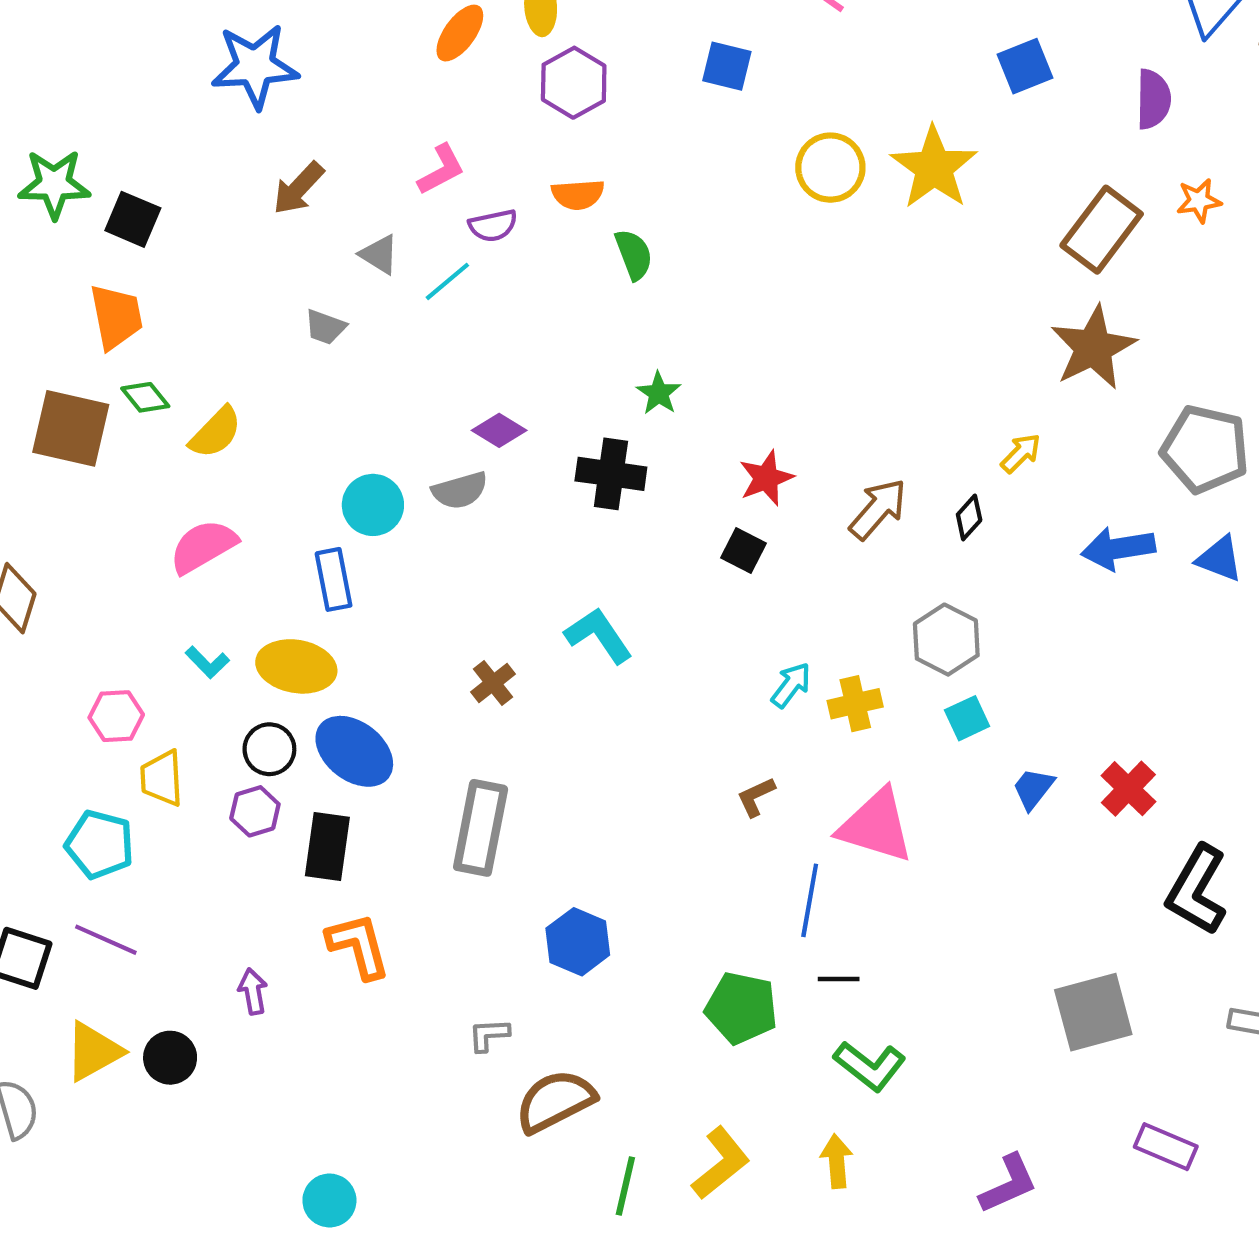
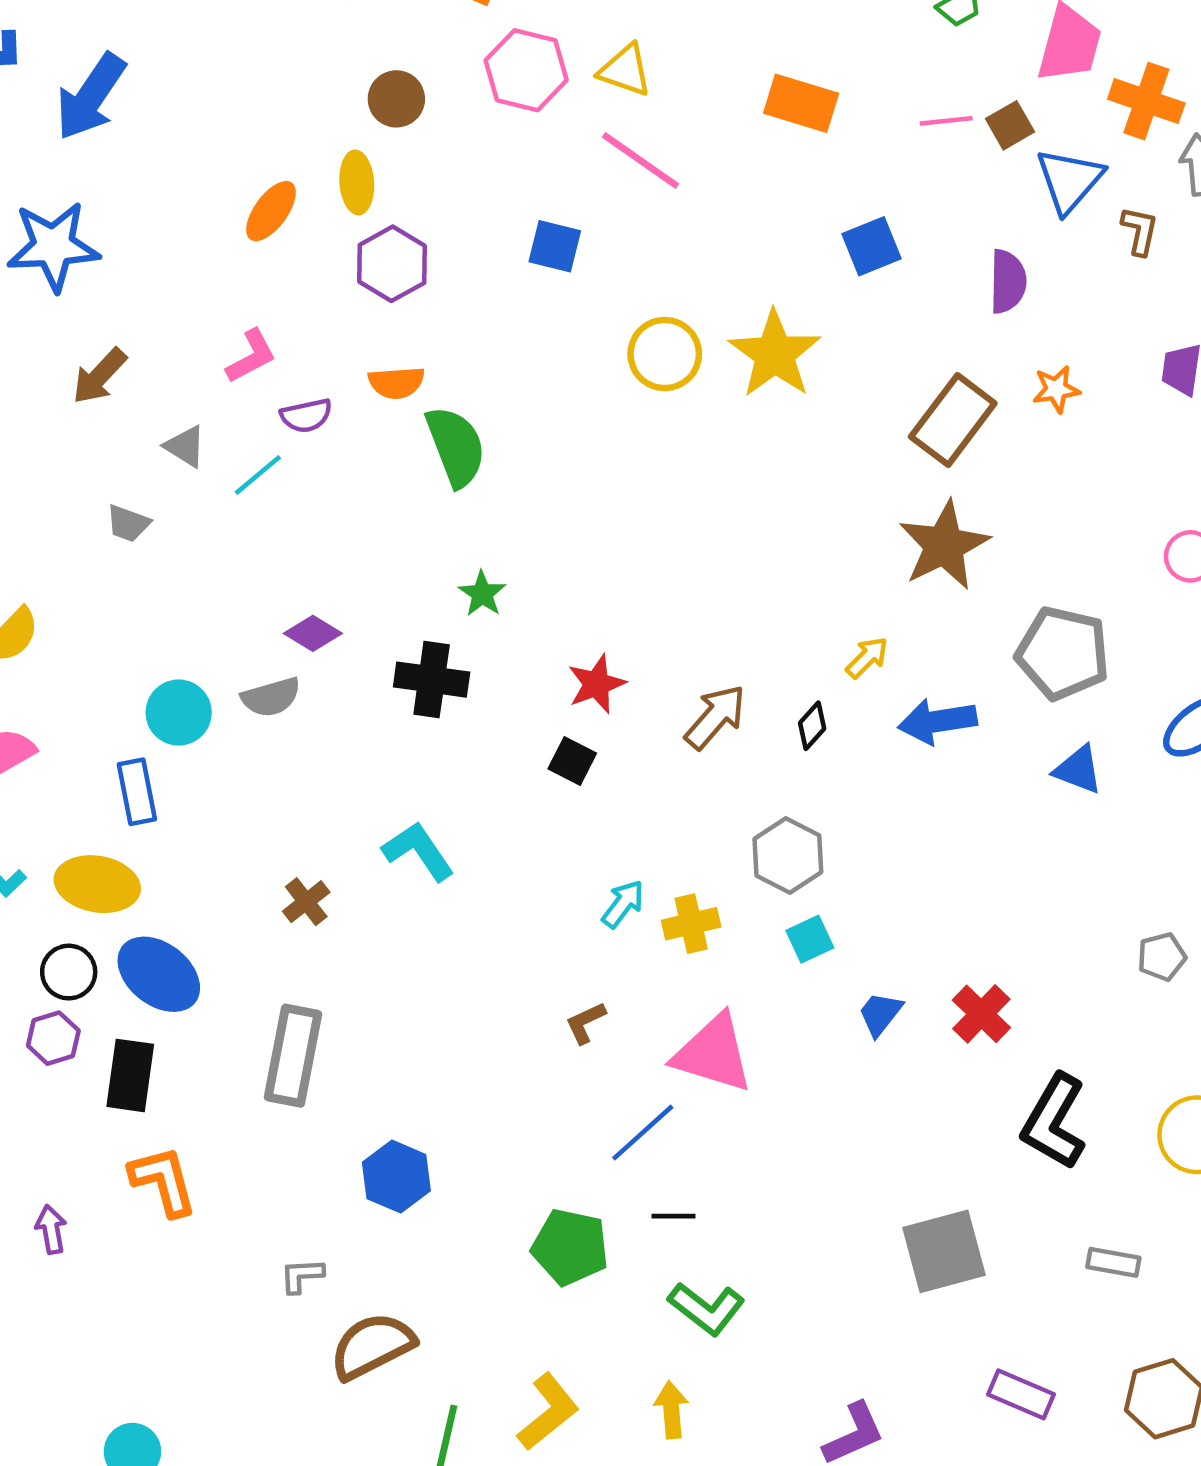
green semicircle: (634, 254) -> (456, 446), size x1.5
blue arrow: (1118, 548) -> (937, 721), moved
blue line: (810, 900) -> (643, 1133), turned 38

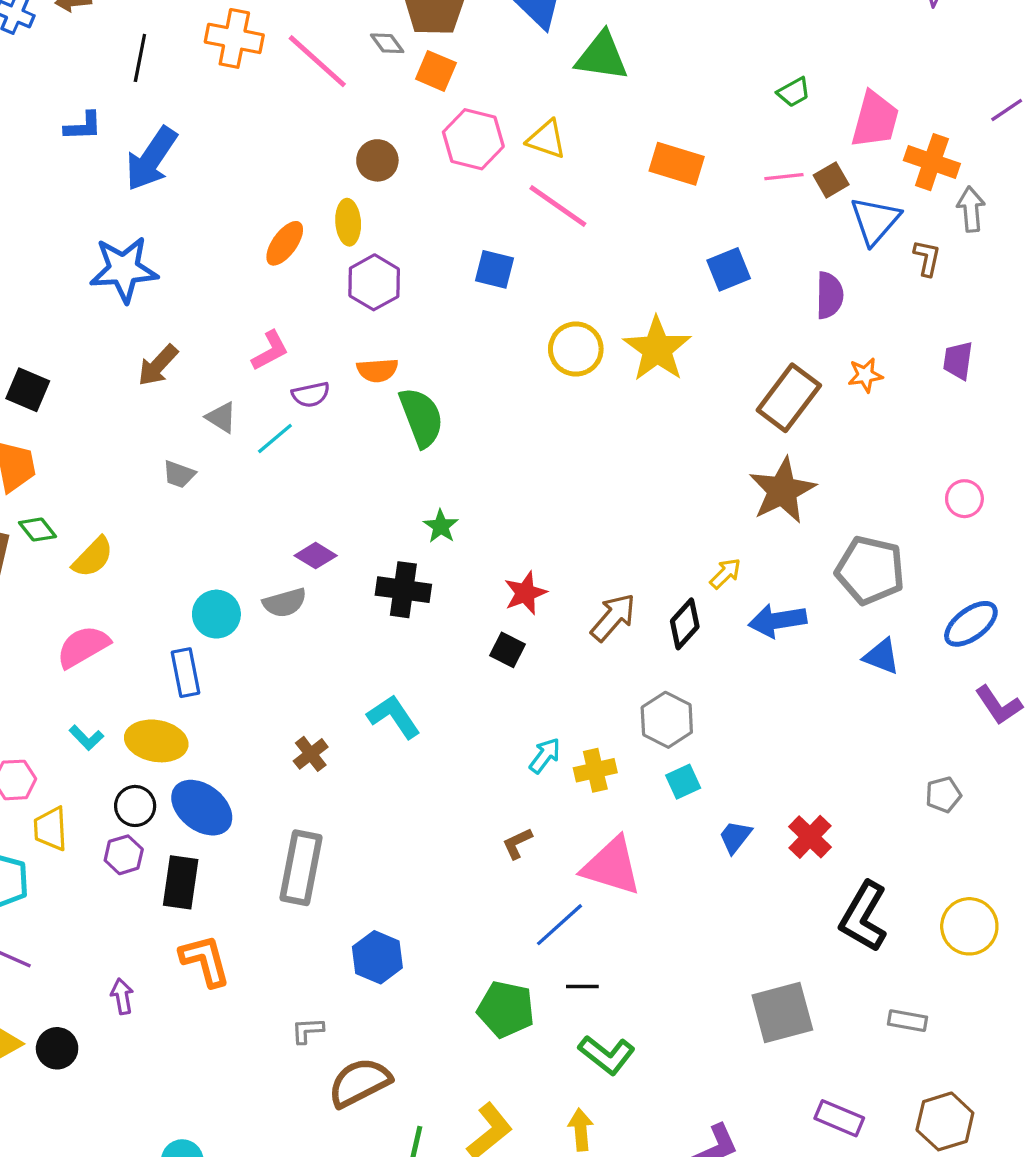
black diamond: (812, 726) -> (685, 624), size x1.4

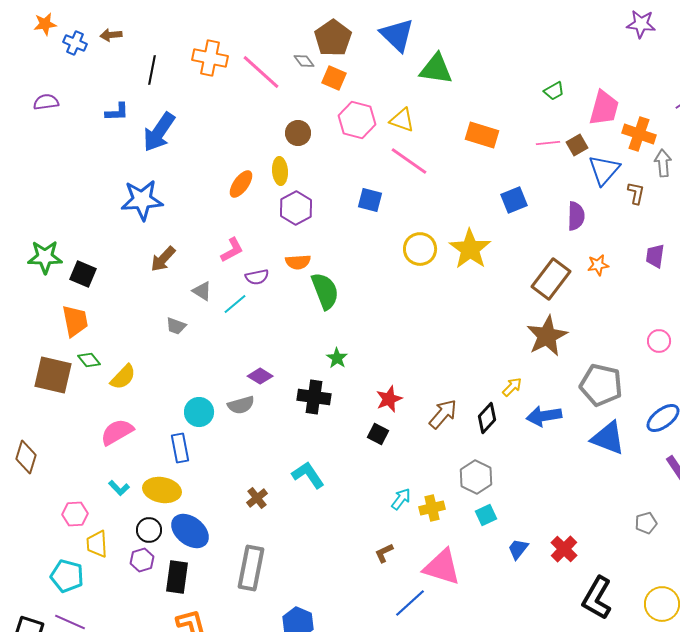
blue triangle: (882, 656) -> (608, 438), size x1.5

